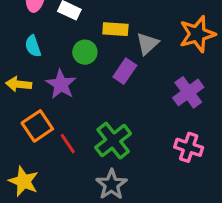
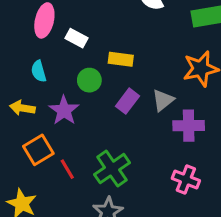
gray triangle: (147, 44) -> (163, 100), moved
purple cross: (188, 92) -> (189, 126), turned 32

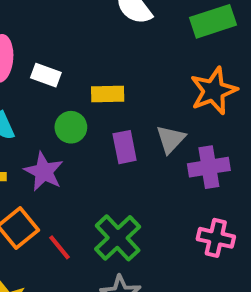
purple rectangle: (127, 101) -> (125, 147), turned -40

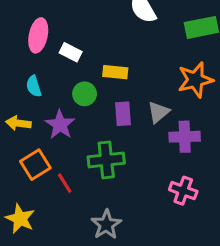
green cross: (118, 238) -> (106, 160), moved, turned 30

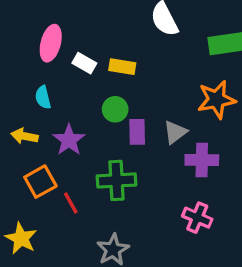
yellow rectangle: (115, 72) -> (122, 67), moved
green circle: (85, 94) -> (115, 109), moved

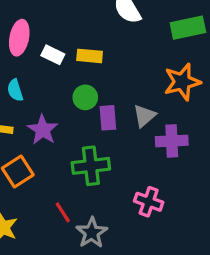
red line: (71, 203) -> (63, 212), moved
pink cross: (197, 218) -> (149, 202), moved

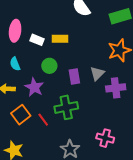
green circle: (85, 97) -> (49, 66), moved
pink cross: (149, 202) -> (105, 138), moved
red line: (63, 212) -> (43, 120), moved

